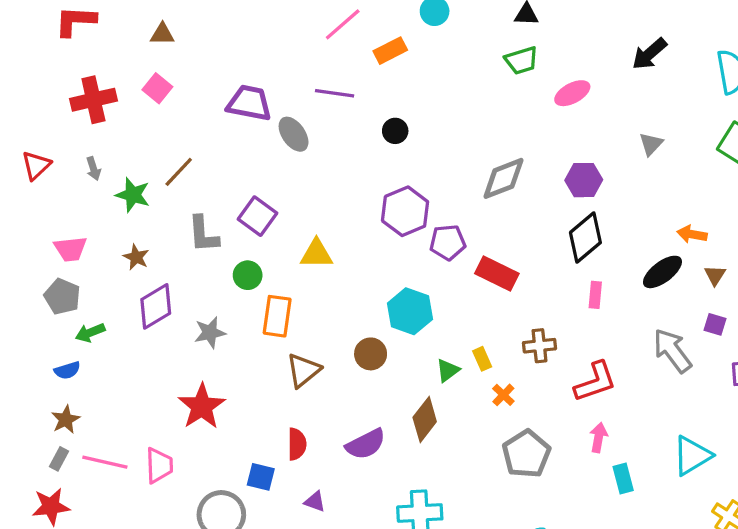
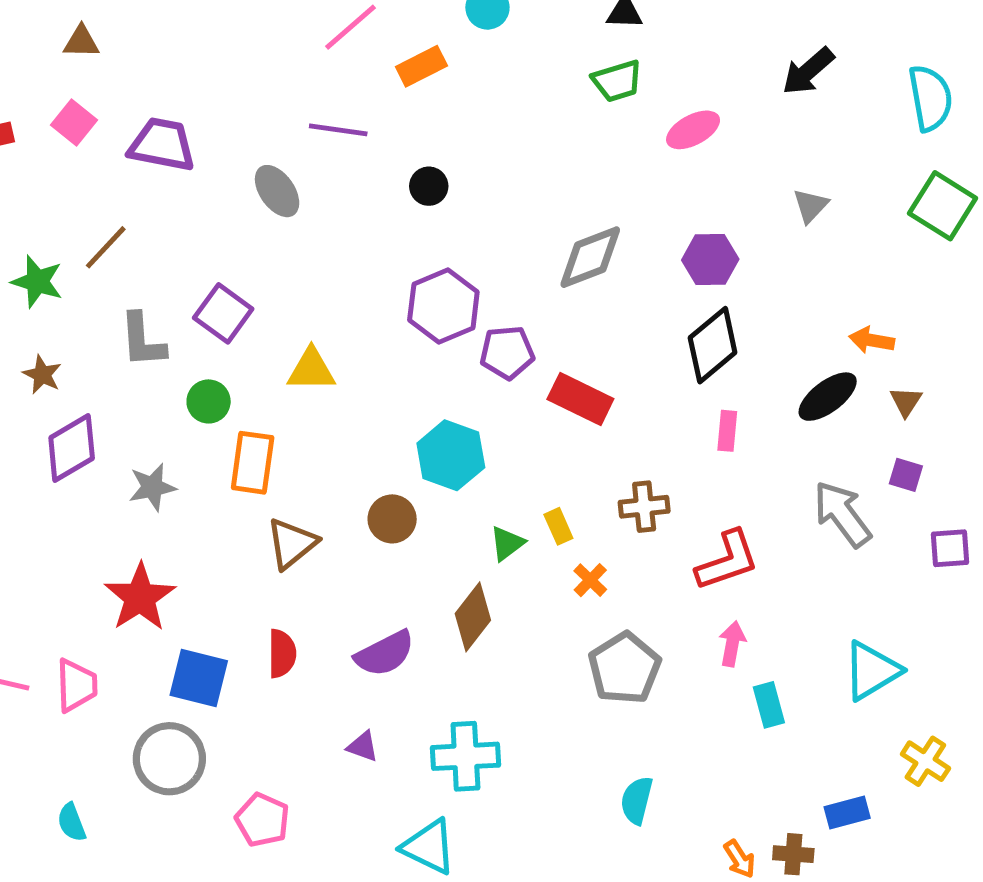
purple trapezoid: (249, 103) -> (162, 145), moved
blue square: (261, 477) -> (199, 678), moved, size x1.4
purple triangle: (315, 501) -> (363, 746), moved

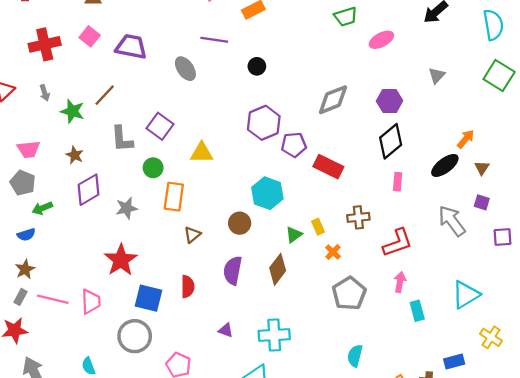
orange arrow: (872, 340) -> (466, 139), turned 120
brown triangle: (292, 543) -> (192, 235), size x0.7
purple semicircle: (385, 654) -> (233, 270), moved, turned 128

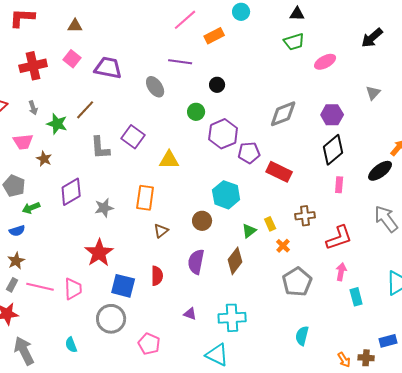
pink trapezoid: (29, 149) -> (23, 142), moved
brown star: (75, 155) -> (44, 159), moved
green circle: (153, 168) -> (196, 112), moved

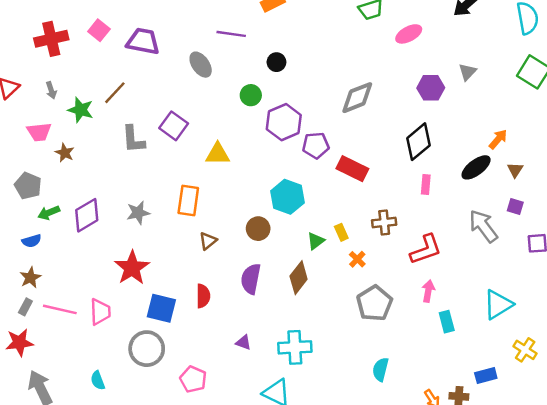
purple hexagon: (332, 115) -> (431, 88), moved
purple diamond: (71, 192) -> (87, 215), moved

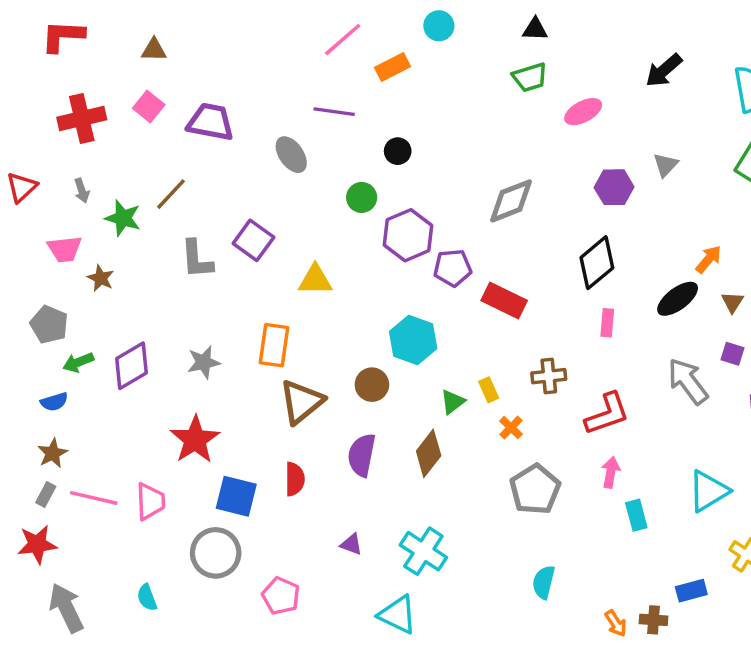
brown triangle: (208, 241) -> (302, 402), size x1.8
cyan cross: (295, 347) -> (423, 551), turned 36

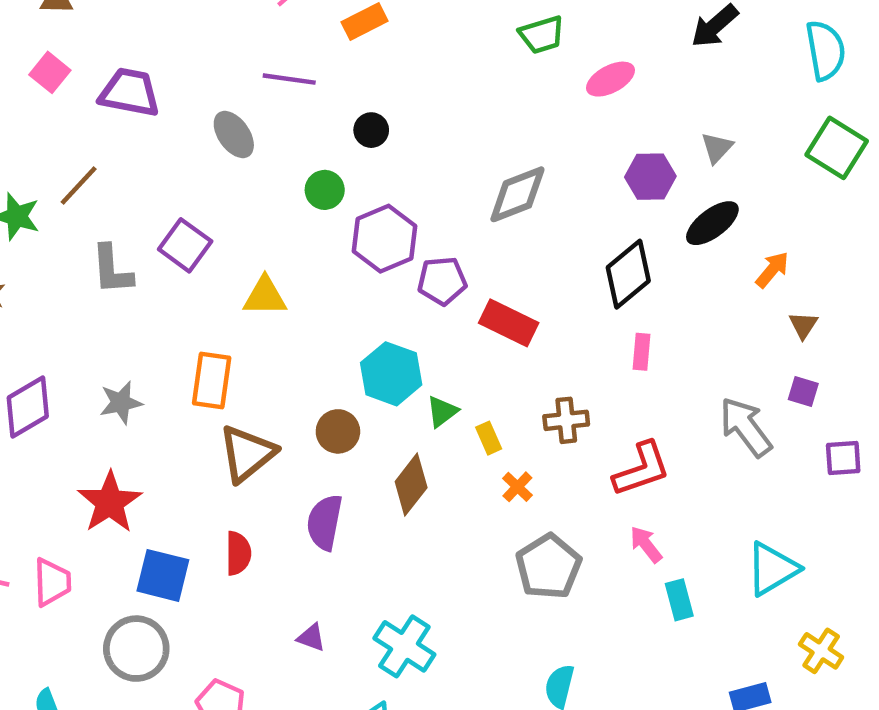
black ellipse: (678, 299) -> (712, 223), moved
green triangle: (453, 402) -> (442, 411), moved
brown diamond: (429, 453) -> (411, 485), moved
pink arrow: (611, 472) -> (646, 544), turned -48

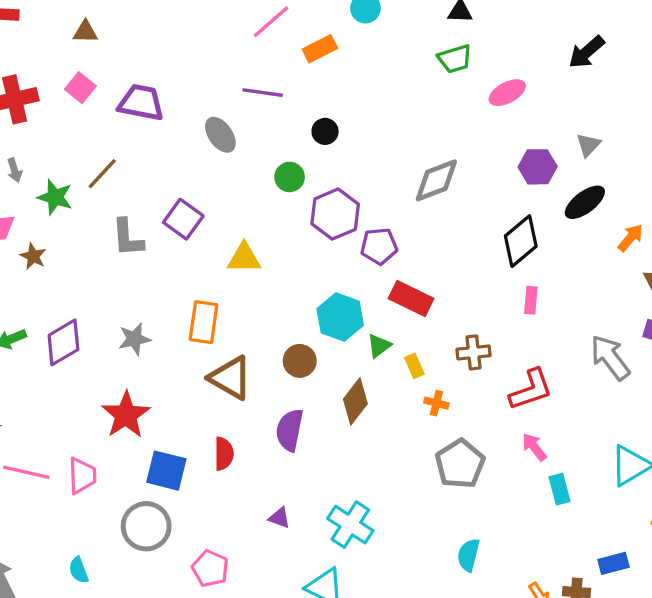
red rectangle: (509, 323) -> (411, 298), moved
brown triangle: (247, 454) -> (231, 378), turned -51
orange cross: (517, 487) -> (436, 403), turned -30

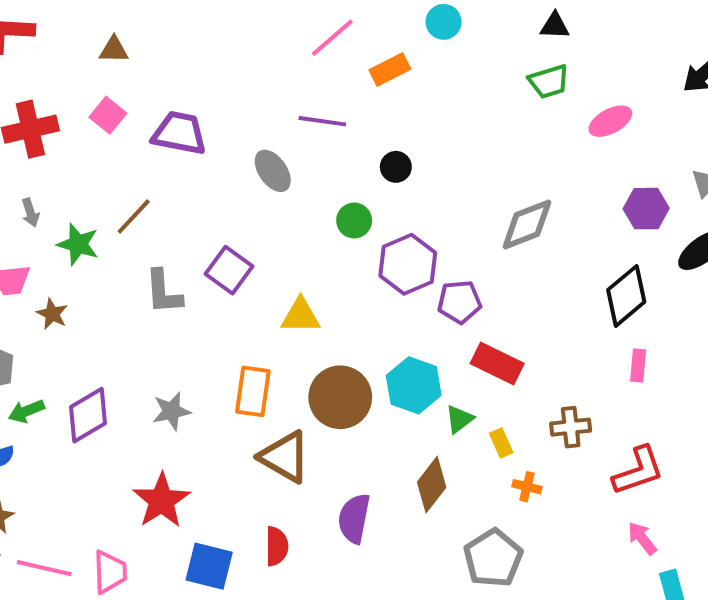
brown circle: (300, 361) -> (340, 397), moved, size x1.6
gray pentagon: (460, 464) -> (493, 558), moved

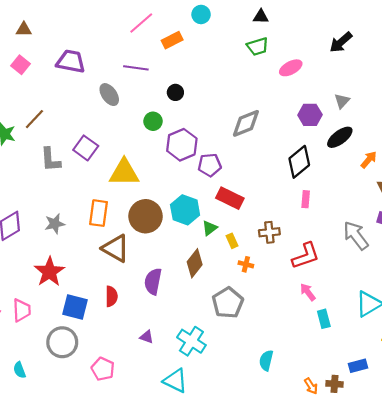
purple trapezoid: (179, 133) -> (71, 61), moved
yellow triangle: (301, 316) -> (124, 172), size x1.4

